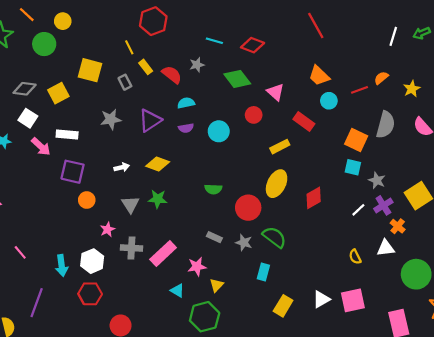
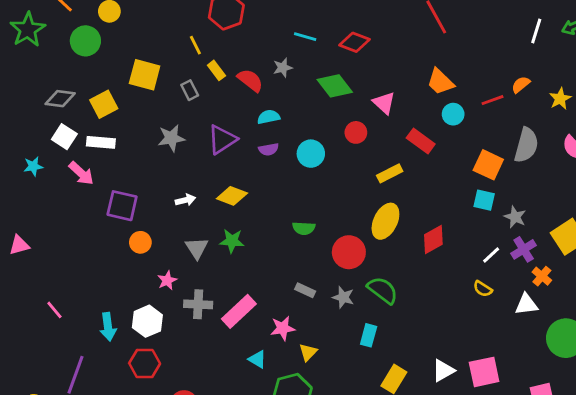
white rectangle: (67, 135) -> (101, 142), moved
yellow semicircle: (355, 257) -> (483, 289), moved, turned -32

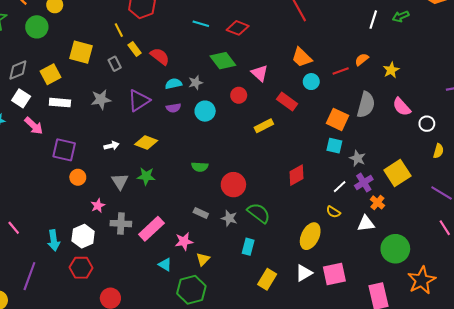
gray star: (283, 68) -> (196, 83), moved
gray diamond: (60, 99) -> (18, 70), turned -30
white rectangle: (101, 142) -> (60, 103), moved
yellow ellipse: (385, 221) -> (310, 236), moved

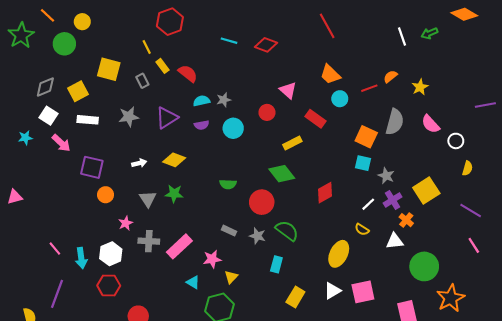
white line: (373, 20) -> (402, 36), turned -36
green diamond: (223, 61) -> (282, 174), moved
pink line: (14, 228) -> (55, 249), moved

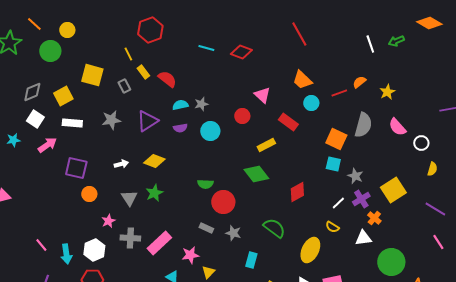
pink arrow: (61, 143) -> (47, 145), turned -78
green star: (174, 194) -> (154, 193), turned -30
red circle: (262, 202) -> (223, 202), moved
green semicircle: (287, 231) -> (274, 228), moved

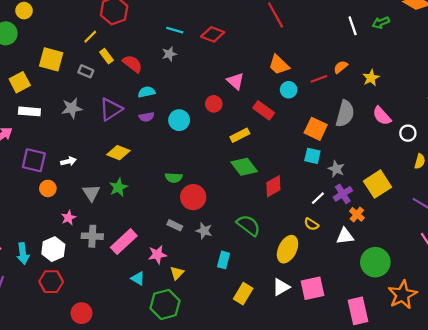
yellow line: (128, 54) -> (90, 37), turned 72
gray rectangle: (124, 86) -> (86, 71), turned -40
gray star: (201, 104) -> (169, 54), moved
white arrow: (121, 164) -> (68, 161), moved
green diamond: (256, 174) -> (244, 167), moved

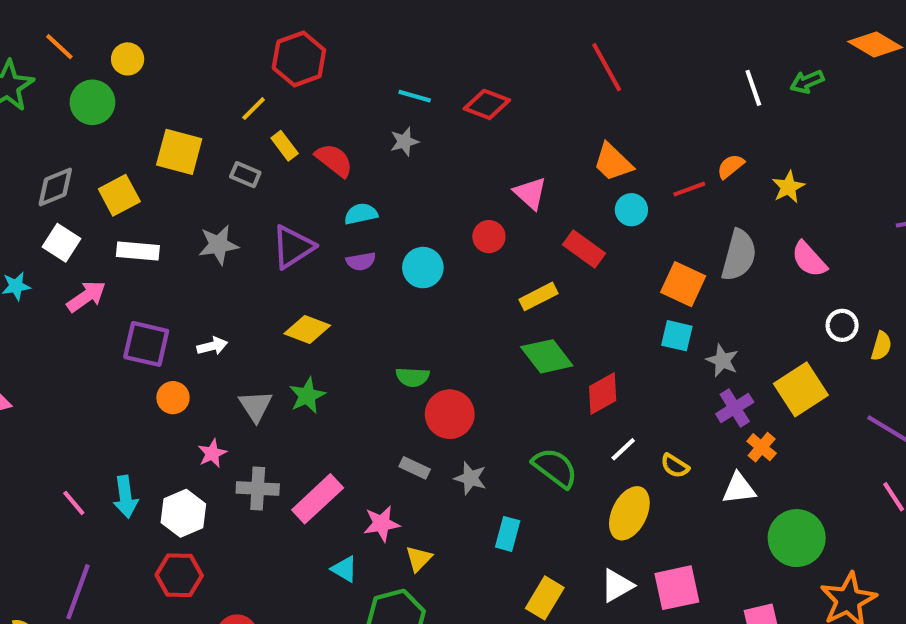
white circle: (408, 133) -> (842, 325), moved
white line: (318, 198) -> (623, 449), moved
cyan arrow: (23, 253) -> (125, 497), moved

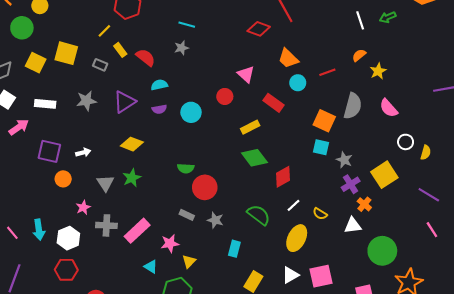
red diamond: (487, 104) -> (259, 29), moved
orange semicircle: (731, 166) -> (359, 55), moved
yellow square: (119, 195) -> (36, 63), moved, turned -36

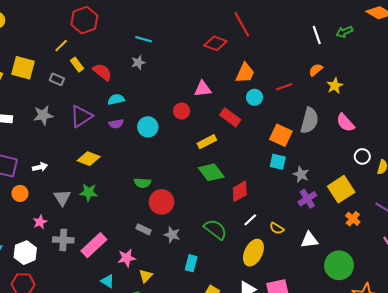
orange trapezoid: (288, 58) -> (245, 73), turned -110
pink triangle: (246, 74) -> (203, 89), turned -48
green star: (132, 178) -> (89, 192), turned 30
orange cross: (364, 204) -> (353, 219), moved

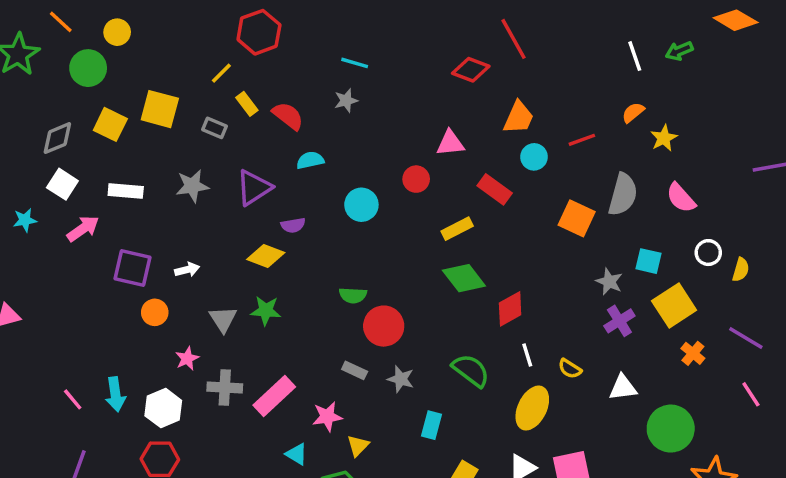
purple semicircle: (116, 124) -> (293, 225), moved
cyan square: (278, 162) -> (648, 261), moved
white line: (250, 220) -> (527, 355), turned -64

